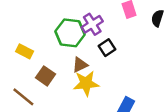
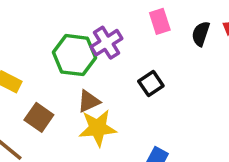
black square: (107, 48) -> (151, 84), moved

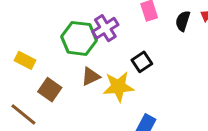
yellow star: (98, 128) -> (118, 87), moved

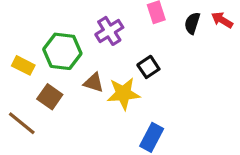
green hexagon: (79, 38) -> (62, 51), moved
brown triangle: (91, 76) -> (94, 83), turned 42

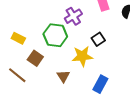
green hexagon: (62, 51) -> (55, 35), moved
brown triangle: (94, 83) -> (63, 76), moved, turned 40

